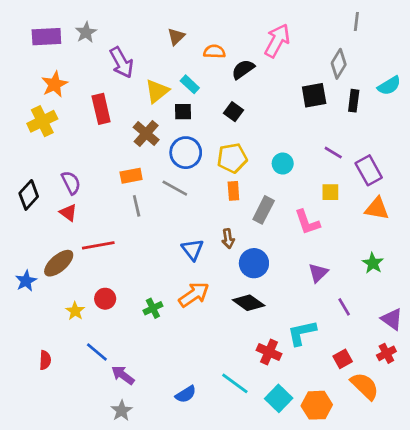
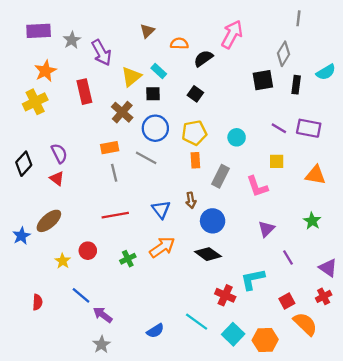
gray star: (86, 32) -> (72, 40), moved
purple rectangle: (369, 170) -> (309, 128), moved, turned -50
red line: (98, 245) -> (115, 215), moved

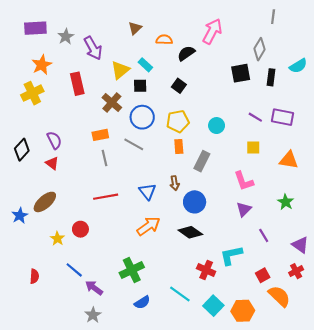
pink L-shape: (257, 187) -> (244, 181), moved
green cross: (128, 259) -> (132, 270), moved, size x1.6

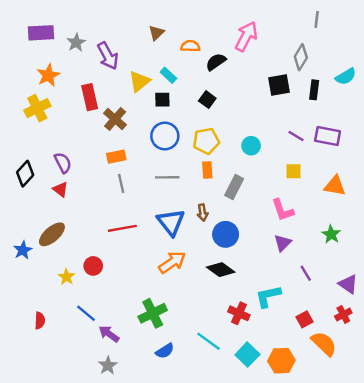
brown cross: (112, 102) -> (115, 119), moved
gray line: (134, 144) -> (167, 177), moved, turned -30
blue triangle: (147, 191) -> (171, 222), size x1.4

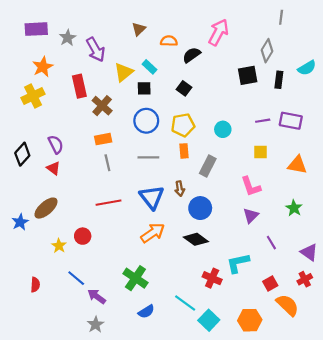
purple line: (296, 136) -> (263, 121), turned -40
green cross: (153, 313) -> (135, 278), turned -30
cyan square: (247, 355) -> (209, 320), moved

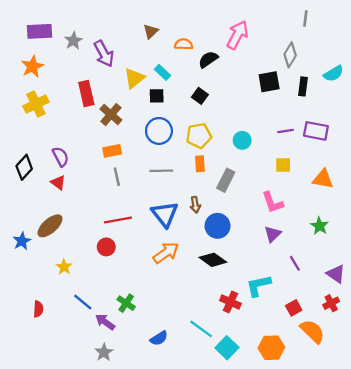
orange star: (43, 67) -> (32, 67), moved
red circle: (83, 236) -> (106, 247), moved
green cross: (135, 278) -> (126, 303), moved, size x0.7

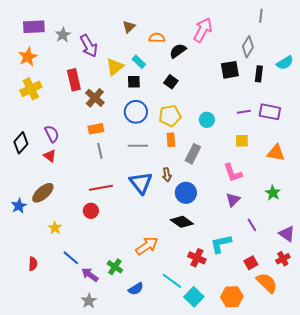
orange arrow: (166, 253) -> (147, 246), moved
green cross: (126, 303) -> (115, 267), moved

